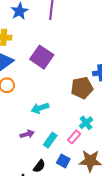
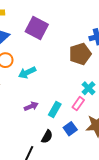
cyan arrow: (40, 108) -> (27, 73), moved
blue square: (63, 161) -> (70, 129), turned 32

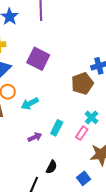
cyan rectangle: (55, 109) -> (57, 128), moved
blue square: (70, 129) -> (84, 178), moved

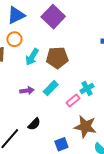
brown pentagon: (82, 83) -> (57, 58), moved
cyan arrow: (30, 104) -> (32, 57), turned -48

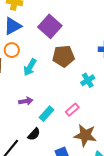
brown pentagon: (57, 58) -> (63, 56), moved
cyan rectangle: (51, 88) -> (46, 114), moved
cyan cross: (87, 88) -> (88, 80), moved

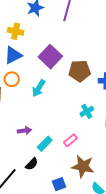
brown pentagon: (63, 56) -> (80, 71), moved
cyan arrow: (30, 67) -> (39, 88), moved

